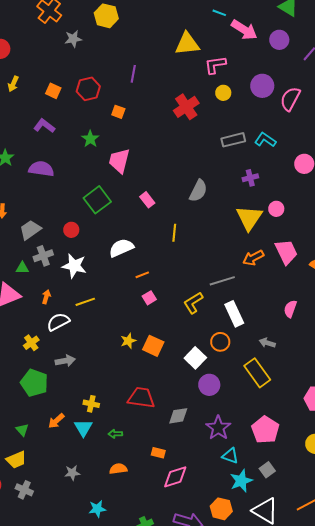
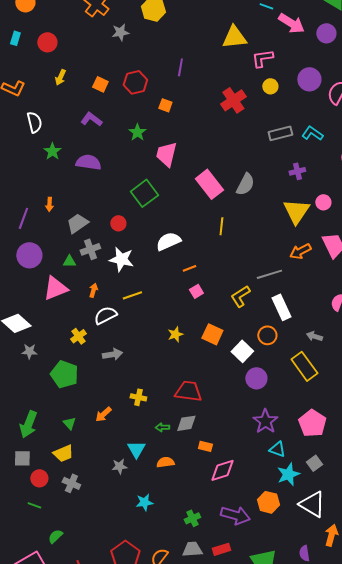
pink rectangle: (147, 200) -> (209, 184), moved, size x1.8
orange square: (153, 346) -> (212, 334), moved
green pentagon: (34, 383) -> (64, 374), moved
gray diamond: (178, 416) -> (186, 423), moved
cyan triangle: (83, 428) -> (136, 449), moved

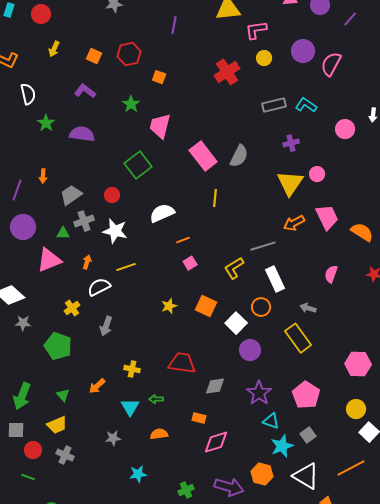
purple line: (180, 67) -> (174, 25), moved
gray arrow: (112, 354) -> (106, 326), turned 120
gray diamond: (186, 423) -> (215, 386), moved
cyan triangle: (136, 449) -> (130, 407), moved

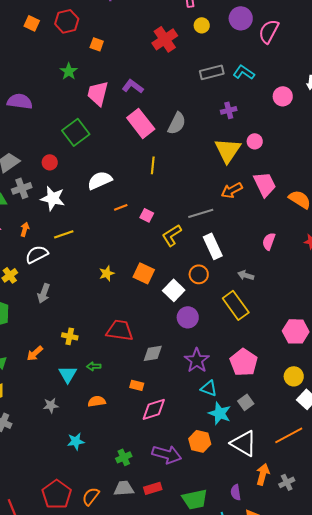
purple L-shape: (85, 91) -> (133, 86), moved
pink square: (190, 263) -> (147, 215), moved, turned -32
cyan star: (282, 446) -> (220, 413), turned -30

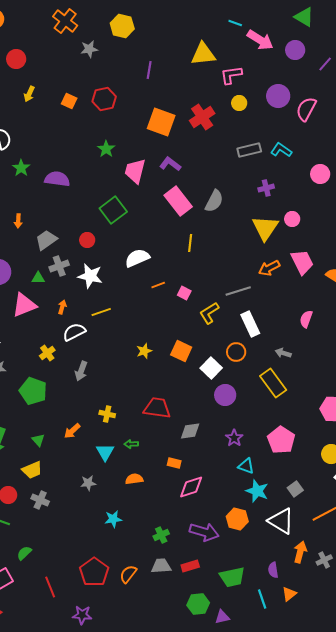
orange square: (97, 44) -> (161, 122), moved, size x2.0
purple star: (197, 360) -> (234, 438), size x0.7
gray square: (246, 402) -> (295, 489), moved

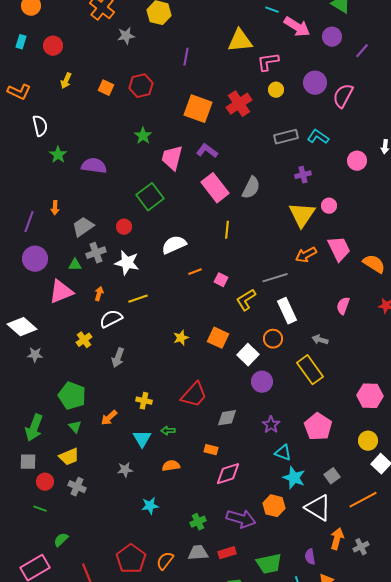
green pentagon: (33, 391) -> (72, 396), moved
red trapezoid: (157, 408) -> (194, 395), turned 124

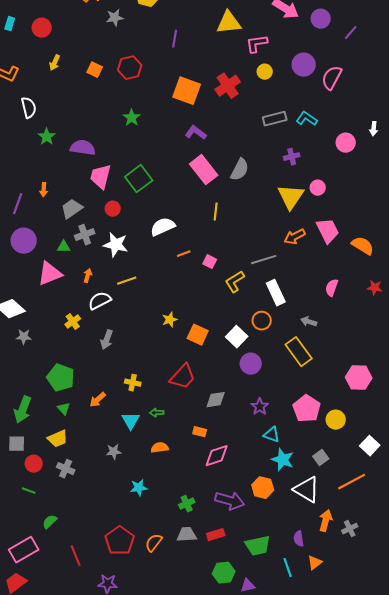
pink trapezoid: (172, 158) -> (101, 177), moved
orange square: (218, 338) -> (198, 335), moved
yellow circle: (368, 441) -> (336, 420), moved

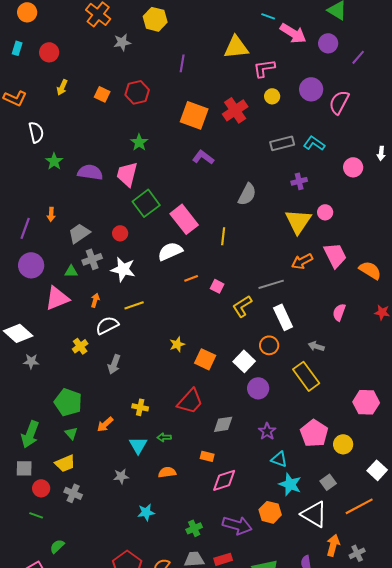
pink rectangle: (204, 170) -> (184, 219), moved
pink trapezoid: (101, 177) -> (127, 174), moved

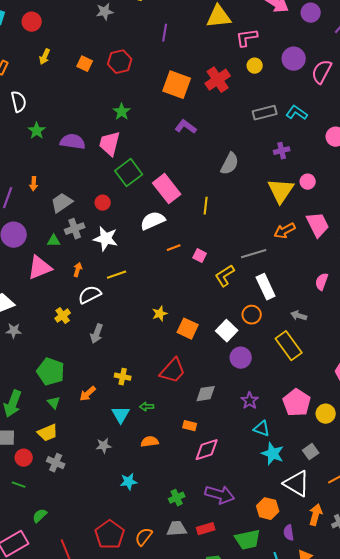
orange hexagon: (270, 512) -> (268, 509), moved

